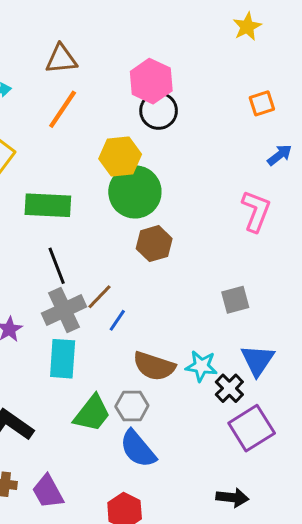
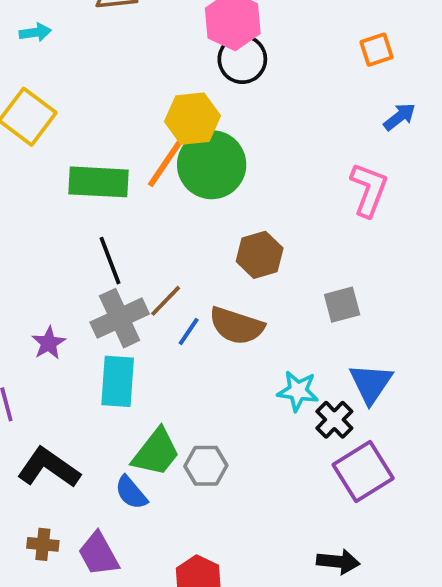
orange line: (63, 109) -> (166, 163), moved
brown hexagon: (154, 244) -> (260, 255), moved
brown semicircle: (154, 366) -> (237, 326), moved
gray hexagon: (132, 406) -> (206, 466), moved
blue semicircle: (138, 449) -> (131, 493), moved, size x0.7

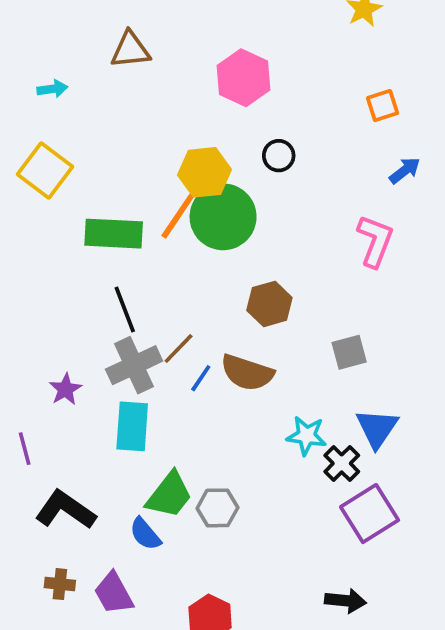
black circle: (242, 59) -> (279, 156), moved, size x0.7

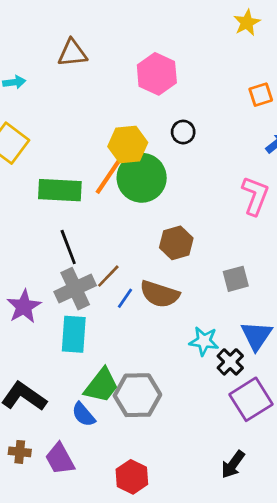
purple star: (65, 389) -> (24, 307), size x1.4
gray hexagon: (217, 508) -> (137, 395), size x1.5
black arrow: (345, 601) -> (233, 464), turned 120

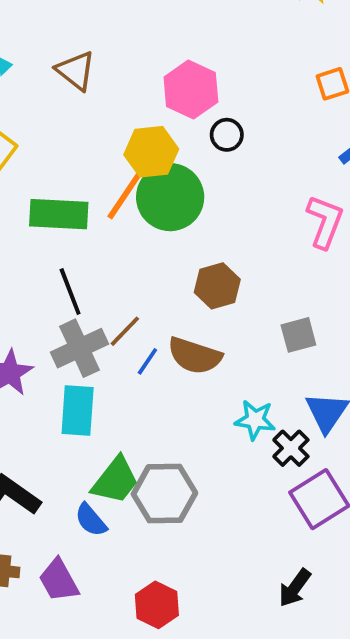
brown triangle: (72, 53) -> (76, 71), moved, turned 44
pink hexagon: (157, 74) -> (191, 90), moved

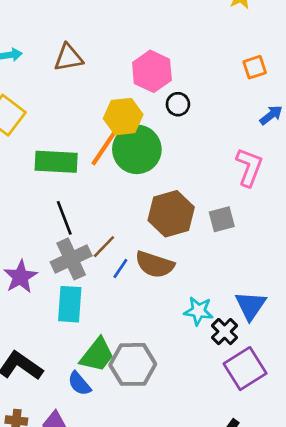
brown triangle: (76, 71) -> (68, 58), turned -48
brown hexagon: (217, 286) -> (171, 214), size x1.4
gray square: (298, 335) -> (222, 219), moved

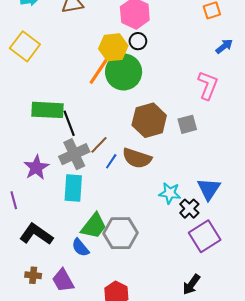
black circle: (178, 104) -> (138, 41), moved
green rectangle: (56, 162) -> (48, 110), moved

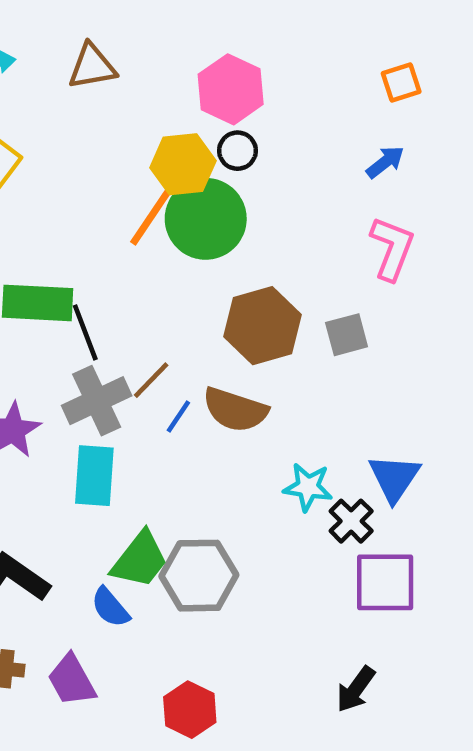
blue arrow: (224, 46) -> (385, 162), moved
purple square: (205, 236) -> (385, 582), turned 32

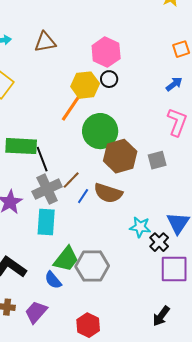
green circle: (206, 219) -> (100, 131), moved
purple trapezoid: (72, 680) -> (36, 312), turned 70

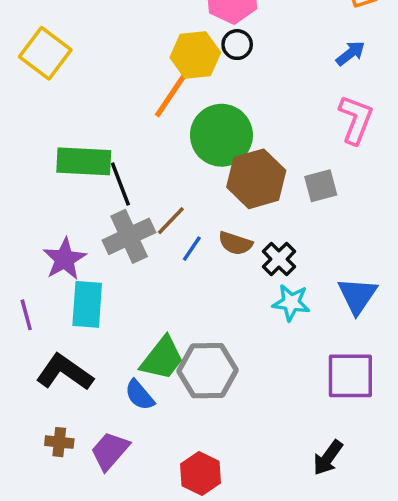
brown semicircle: (108, 193) -> (235, 243), size x0.7
cyan rectangle: (46, 222) -> (87, 304), moved
black cross: (159, 242) -> (279, 259), moved

